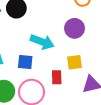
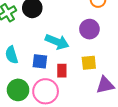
red rectangle: (57, 77) -> (62, 71), moved

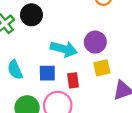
purple circle: (89, 29) -> (95, 42), moved

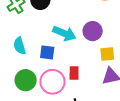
yellow square: (102, 68) -> (107, 54), moved
red rectangle: (73, 80) -> (74, 73), moved

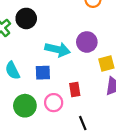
pink circle: (52, 82) -> (54, 103), size x0.7

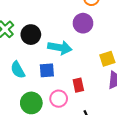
black circle: (26, 18) -> (31, 35), moved
purple circle: (87, 42) -> (83, 23), moved

